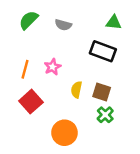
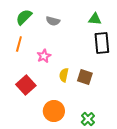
black rectangle: (103, 51) -> (102, 43), moved, turned 65
orange line: (25, 69) -> (19, 44), moved
green cross: (105, 115) -> (88, 119), moved

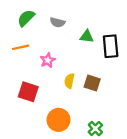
green triangle: (95, 19) -> (87, 36), moved
orange line: (19, 44) -> (21, 47), turned 63
red square: (26, 85) -> (28, 92), turned -30

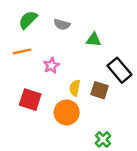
black rectangle: (111, 46) -> (119, 70), moved, turned -35
orange circle: (59, 120) -> (67, 112), moved

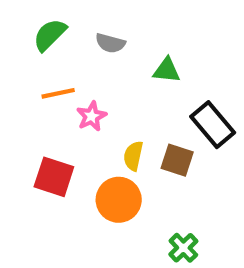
orange line: (22, 51) -> (58, 93), moved

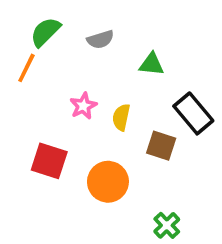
gray semicircle: (110, 43) -> (100, 39), turned -32
orange line: (58, 93) -> (26, 68), moved, turned -52
yellow semicircle: (133, 156) -> (121, 117), moved

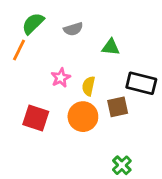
black rectangle: (193, 113) -> (141, 83), turned -36
brown square: (161, 146) -> (118, 107), turned -30
orange circle: (108, 182) -> (83, 117), moved

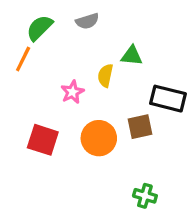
gray semicircle: (73, 29) -> (87, 21), moved
yellow semicircle: (89, 86) -> (105, 76), moved
green cross: (122, 165) -> (145, 196), turned -30

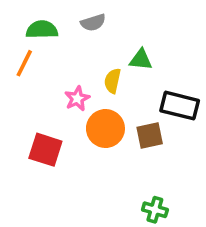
green semicircle: (39, 28) -> (42, 30), turned 44
orange circle: (99, 138) -> (105, 129), moved

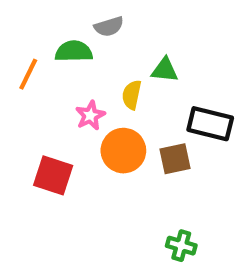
green semicircle: (42, 30) -> (74, 51), moved

